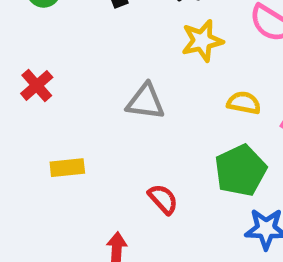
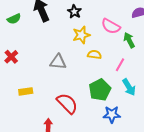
yellow semicircle: (244, 103) -> (94, 55), moved
red semicircle: (163, 199) -> (67, 103), size x1.6

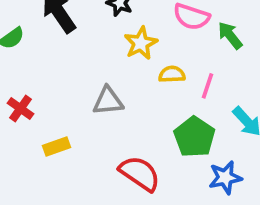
pink line: (120, 65) -> (208, 86), moved
yellow rectangle: (26, 91) -> (56, 146), moved

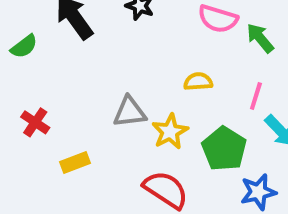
yellow star: (141, 43) -> (170, 132), moved
pink line: (208, 86) -> (256, 96), moved

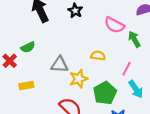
green semicircle: (24, 46) -> (28, 47), moved

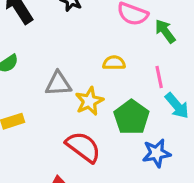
pink line: (127, 69) -> (159, 77), turned -32

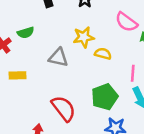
yellow star: (89, 101) -> (84, 37), moved

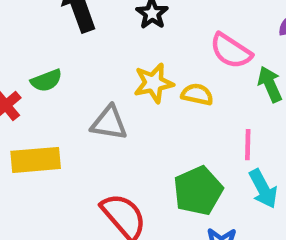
yellow semicircle: (103, 54) -> (197, 94), moved
yellow rectangle: (18, 75) -> (36, 160), size x1.5

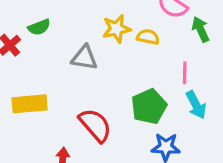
yellow rectangle: (36, 160) -> (30, 104), moved

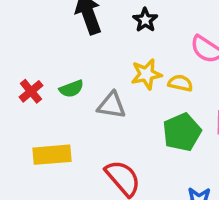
green semicircle: (39, 27) -> (71, 89), moved
green pentagon: (149, 106) -> (182, 132), moved

